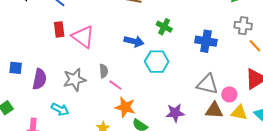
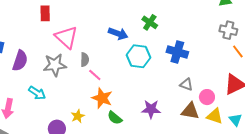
pink triangle: (83, 37) -> (66, 37), moved
blue cross: (206, 41) -> (177, 52), moved
gray triangle: (207, 84) -> (186, 84), size x0.6

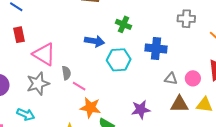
gray cross: (228, 30) -> (186, 19), moved
pink circle: (207, 97) -> (193, 78), moved

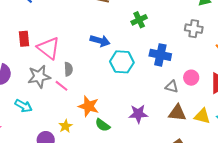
green cross: (124, 24) -> (139, 20), moved, turned 35
red rectangle: (19, 35) -> (24, 39), moved
pink circle: (193, 78) -> (191, 78), moved
pink line: (79, 86) -> (62, 86), moved

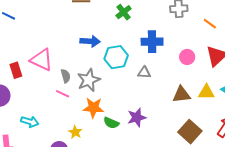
red rectangle: (24, 39) -> (16, 70), moved
gray star: (39, 77) -> (89, 80), moved
gray triangle: (172, 87) -> (144, 73), moved
purple star: (138, 114) -> (137, 117), moved

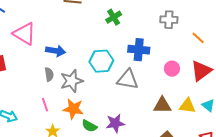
blue arrow: (90, 41) -> (56, 51), moved
pink triangle: (41, 60) -> (24, 34), moved
gray triangle: (144, 73) -> (128, 79), size x1.6
pink line: (63, 94) -> (45, 105), moved, turned 40

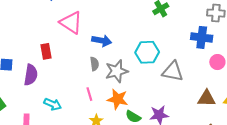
blue cross: (139, 50) -> (202, 37), moved

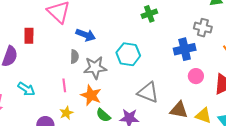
blue cross: (202, 37) -> (185, 49), turned -30
gray triangle: (173, 71) -> (148, 92), moved

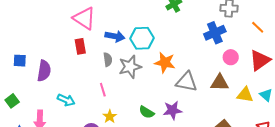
red rectangle: (29, 36) -> (80, 46), moved
cyan hexagon: (128, 54) -> (142, 38), moved
orange star: (91, 95) -> (165, 63), moved
brown triangle: (179, 110) -> (220, 83), moved

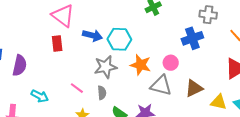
pink circle: (231, 57) -> (171, 63), moved
gray semicircle: (108, 60) -> (102, 93), moved
brown triangle: (220, 83) -> (194, 88), turned -30
pink line: (103, 90) -> (77, 88), turned -40

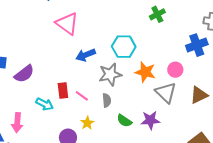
blue arrow: (92, 35) -> (86, 55), moved, turned 144
red rectangle: (57, 44) -> (63, 90), moved
purple semicircle: (20, 65) -> (24, 74), turned 40
gray triangle: (161, 85) -> (166, 92), turned 30

